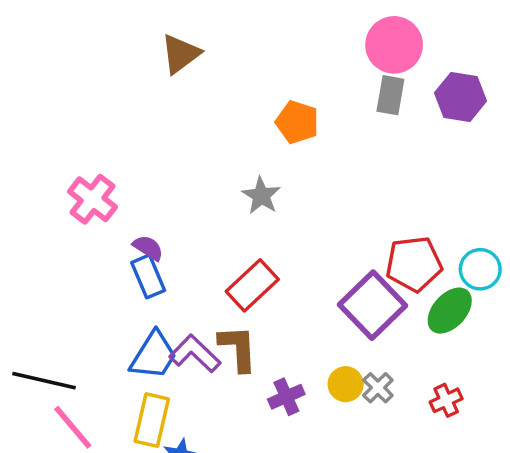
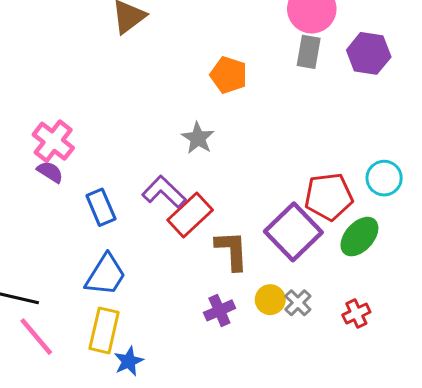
purple semicircle: (148, 248) -> (50, 172), moved
cyan circle: (480, 269) -> (384, 178), moved
brown L-shape: (238, 348) -> (232, 250), moved
purple L-shape: (195, 354) -> (164, 192), moved

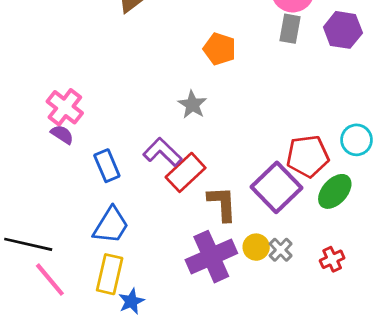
purple cross: (219, 310) -> (211, 257), size x1.8

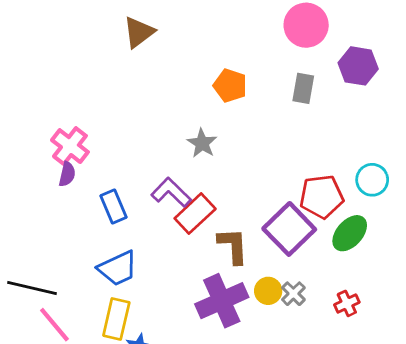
gray rectangle: (290, 29) -> (303, 88), moved
purple semicircle: (62, 134) -> (67, 174), turned 70
blue trapezoid: (111, 225) -> (118, 268), turned 33

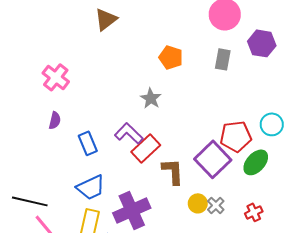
pink cross: (70, 146) -> (56, 77), moved
purple cross: (222, 301) -> (132, 210), moved

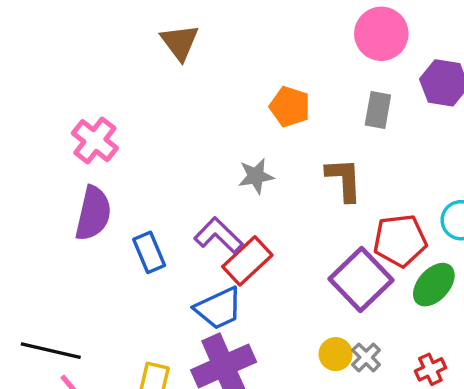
brown triangle: (106, 19) -> (180, 42), turned -30
gray star: (151, 98) -> (256, 176), turned 30
purple semicircle: (55, 120) -> (93, 213), size x1.8
brown L-shape: (173, 171) -> (344, 180), moved
blue trapezoid: (91, 187) -> (219, 308), moved

